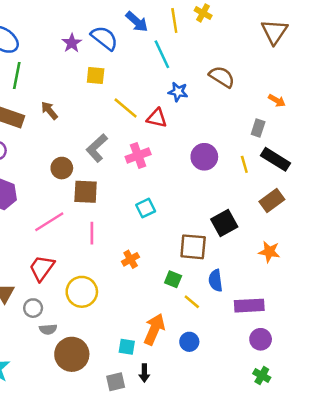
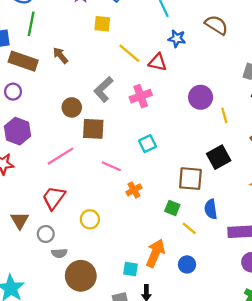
yellow line: (244, 164) -> (224, 115), moved
pink line: (92, 233) -> (111, 166), moved, turned -66
yellow circle: (82, 292) -> (90, 219), size x0.7

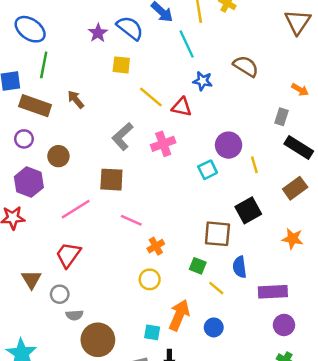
brown circle: (72, 107) -> (58, 156), moved
cyan square: (147, 144) -> (208, 170), moved
yellow circle: (90, 219) -> (150, 279), moved

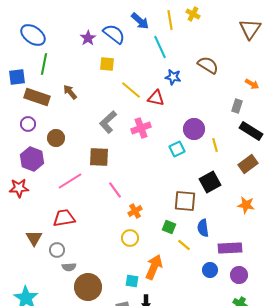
pink line: (131, 220) -> (115, 190), turned 30
red trapezoid: (68, 255) -> (64, 218), turned 45
blue circle: (214, 327) -> (210, 270), moved

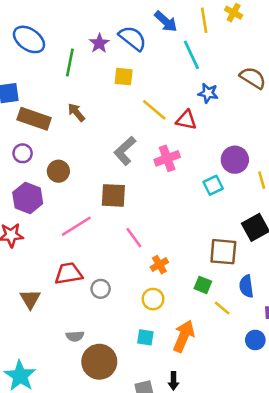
green line: (44, 64) -> (70, 62), moved
gray circle: (57, 250) -> (101, 289), moved
cyan square: (132, 281) -> (145, 337), moved

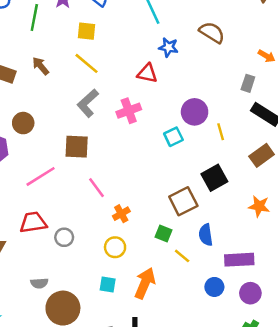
yellow line: (154, 110) -> (87, 63), moved
brown square: (223, 252) -> (183, 201), turned -32

